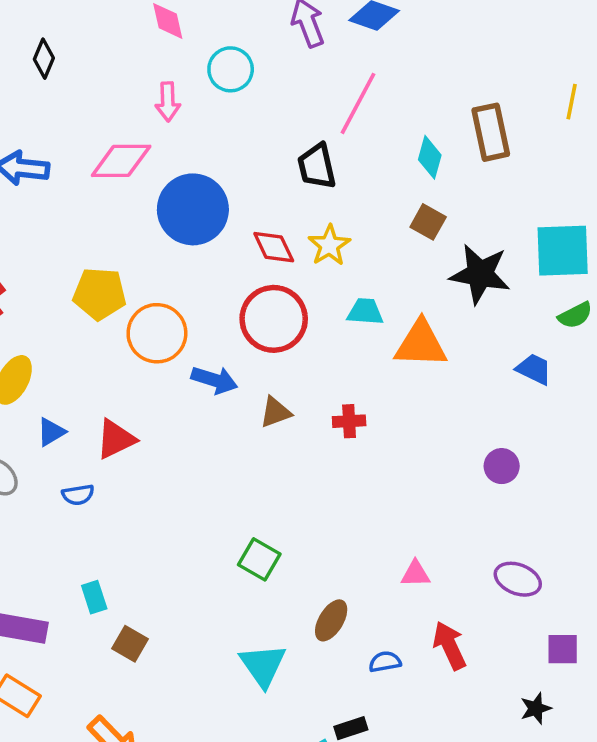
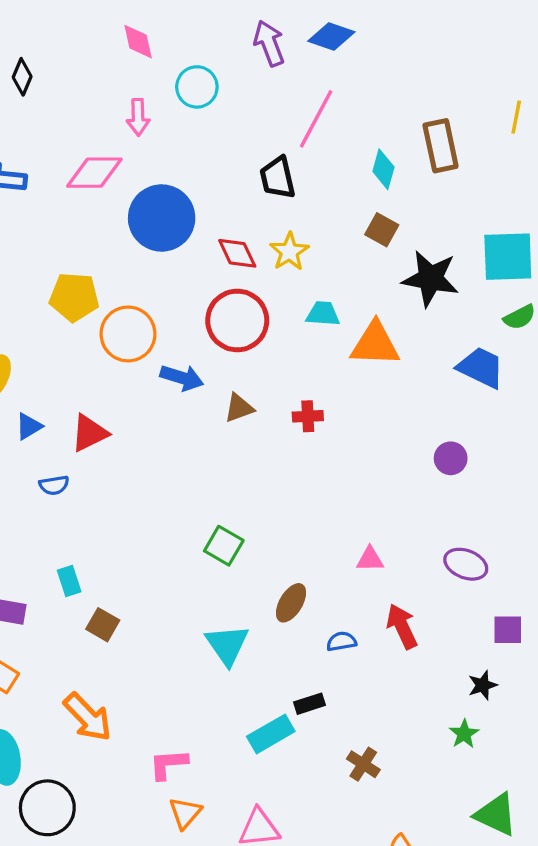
blue trapezoid: (534, 369) -> (481, 368), size x1.4

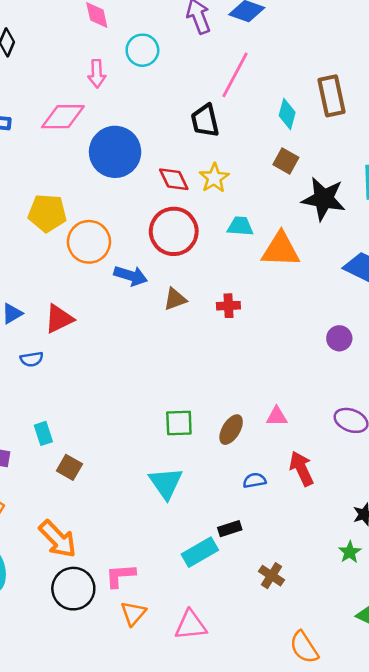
green square: (224, 546) -> (179, 423), moved, turned -32
brown ellipse: (291, 603) -> (231, 430), moved
black circle: (47, 808) -> (73, 589), moved

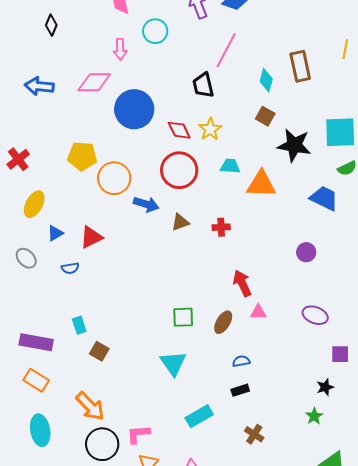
red arrow: (301, 469) -> (242, 283), moved
black rectangle: (230, 529) -> (240, 390), moved

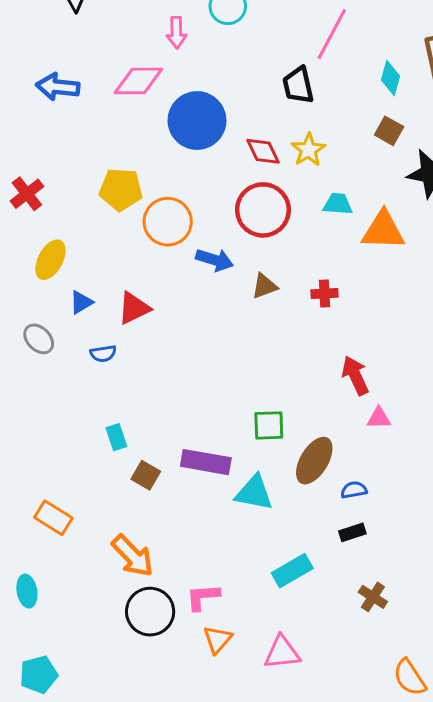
brown ellipse: (223, 322) -> (314, 461), moved, size x1.4
purple rectangle: (36, 342) -> (206, 462), moved
cyan triangle: (173, 363) -> (254, 493), turned -44
cyan ellipse: (40, 430) -> (27, 591), moved, size x0.7

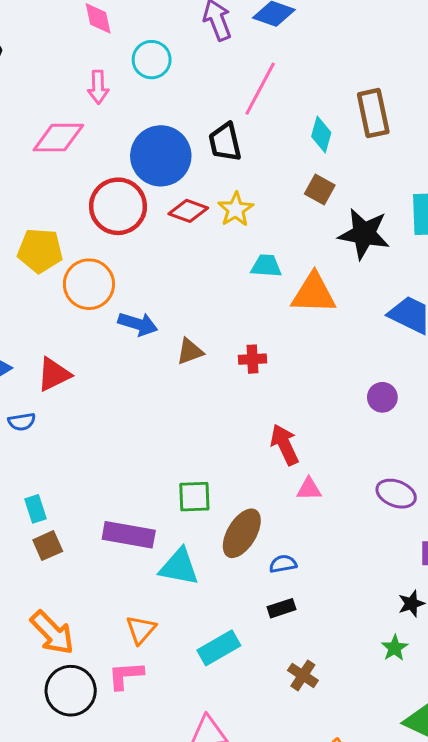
blue circle: (197, 121) -> (161, 156), moved
red diamond: (263, 151) -> (188, 211), turned -45
red circle: (263, 210) -> (118, 206), moved
brown square: (146, 475) -> (48, 546), moved, turned 36
orange triangle: (218, 639) -> (141, 630), moved

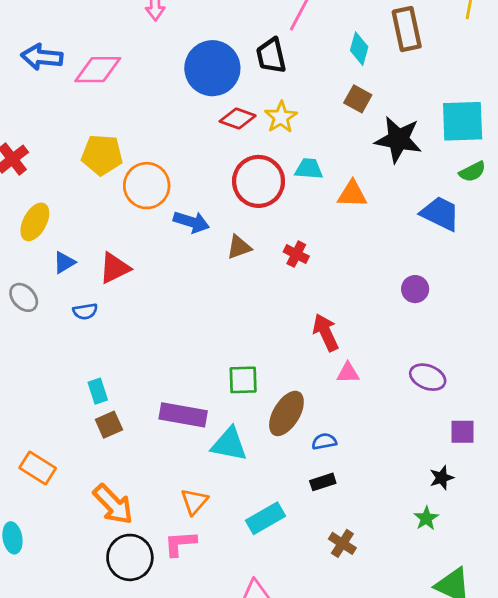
pink diamond: (58, 138) -> (98, 70), moved
red circle: (118, 206) -> (259, 181), moved
orange triangle: (314, 293) -> (352, 194), size x0.7
red cross: (252, 359) -> (296, 254), turned 30

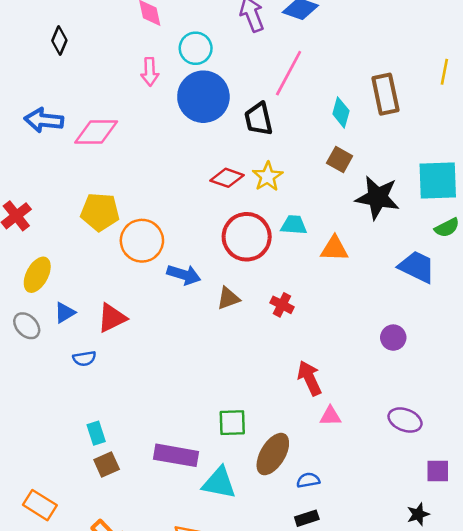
blue circle: (212, 68) -> (203, 97), moved
gray ellipse: (24, 297) -> (27, 326), moved

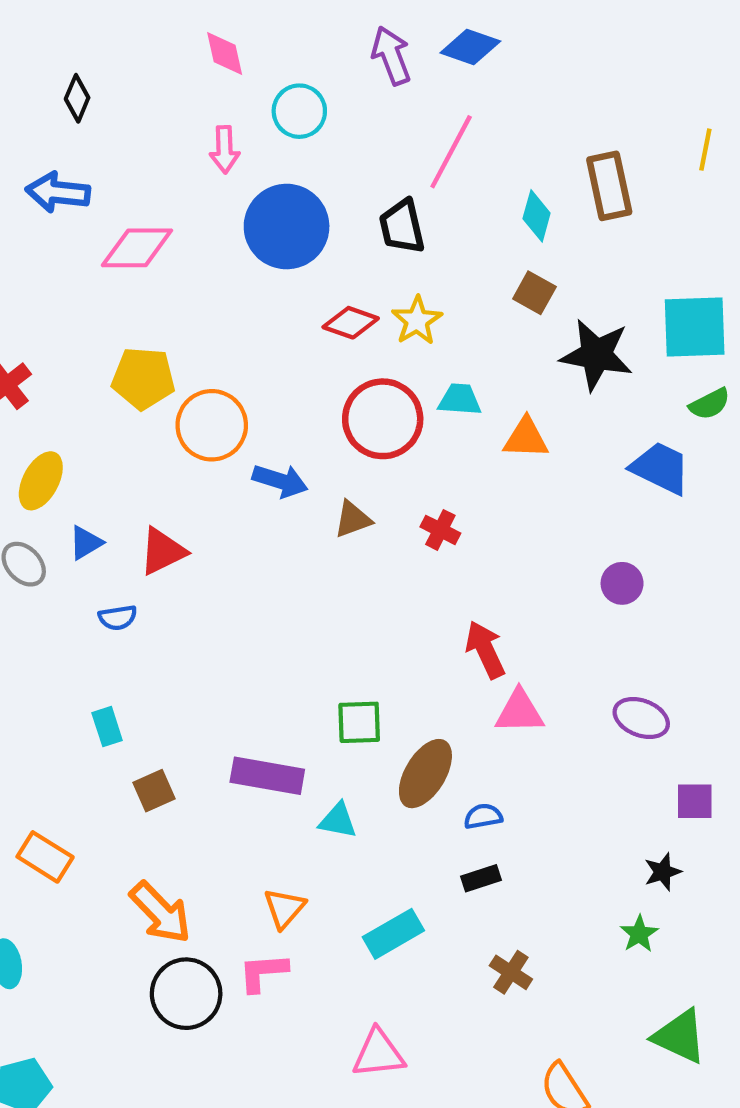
blue circle: (203, 97) -> (287, 227), moved
blue arrow: (44, 120) -> (58, 192), moved
pink triangle: (330, 416) -> (519, 712), size x1.4
cyan rectangle: (96, 433) -> (107, 727), moved
cyan triangle: (219, 483) -> (338, 821), size x0.7

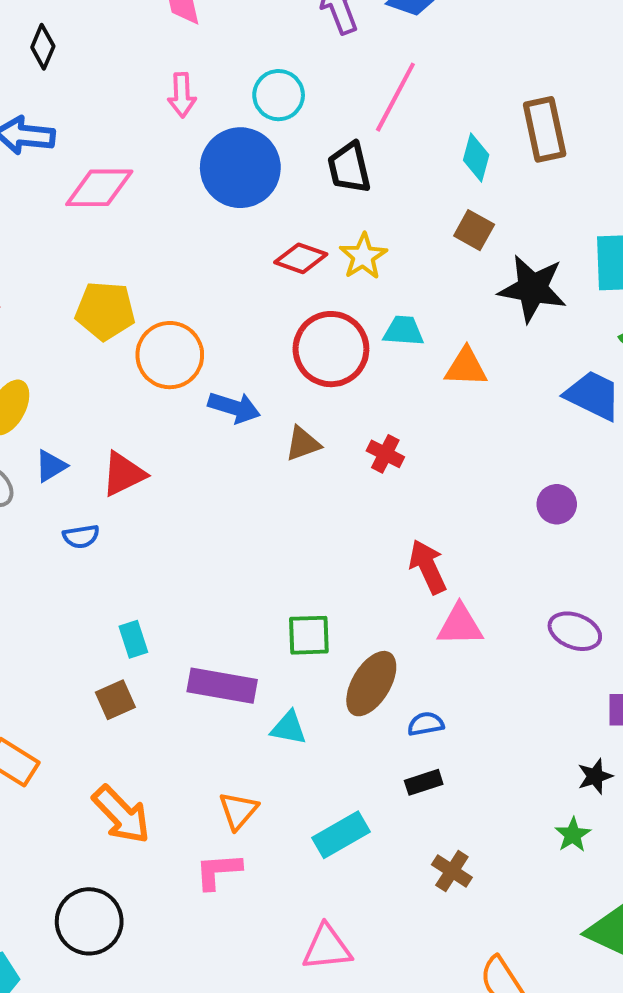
cyan circle: (299, 111) -> (279, 95), moved
cyan rectangle: (107, 727) -> (133, 639), moved
black circle: (186, 994) -> (89, 921), moved

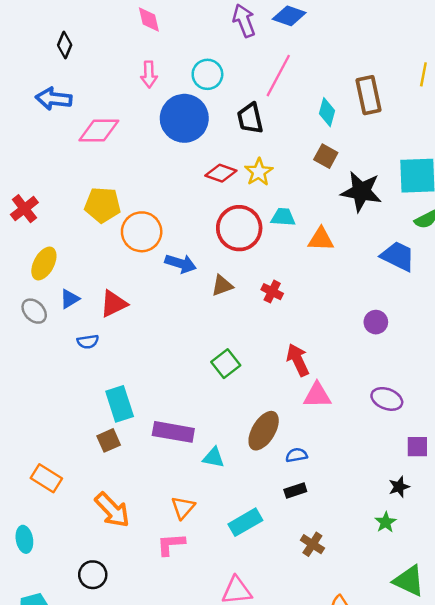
green square: (309, 635) -> (226, 364), moved, turned -36
cyan rectangle: (133, 639) -> (120, 404), size x1.6
black circle: (89, 921) -> (93, 575), size x0.7

